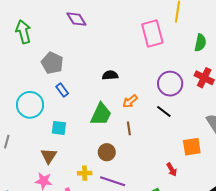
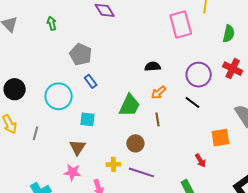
green arrow: (23, 32) -> (52, 23), size x0.6
black semicircle: (110, 75) -> (153, 66), moved

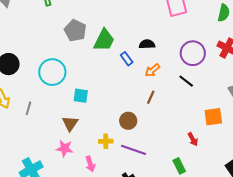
blue rectangle: (91, 81) -> (127, 59), moved
green trapezoid: (130, 105) -> (104, 40), moved
brown line: (157, 119) -> (151, 97), turned 32

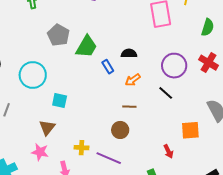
brown line: (151, 97) -> (129, 107), turned 64
brown circle: (128, 121) -> (120, 130), moved

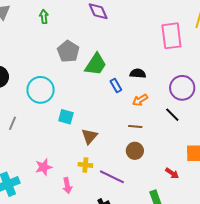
brown triangle: (47, 127) -> (89, 136), moved
brown circle: (120, 130) -> (135, 151), moved
red arrow: (168, 151) -> (172, 173), turned -32
pink star: (40, 152) -> (44, 167), turned -30

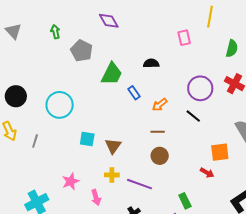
pink rectangle: (171, 36) -> (184, 38), size x0.6
gray pentagon: (68, 51) -> (82, 51), moved
black semicircle: (138, 73) -> (151, 63), moved
cyan square: (66, 117) -> (87, 139), moved
red arrow: (172, 173) -> (207, 173), moved

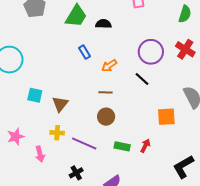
green trapezoid: (112, 74) -> (76, 16), moved
red arrow: (207, 173) -> (145, 146), moved, turned -96
green rectangle: (185, 201) -> (122, 146), moved, turned -56

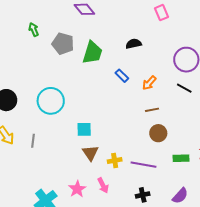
green trapezoid: (76, 16) -> (92, 53), moved
brown triangle: (60, 104) -> (90, 153), moved
pink star: (16, 137) -> (77, 189), moved
black cross: (76, 173) -> (143, 195), turned 32

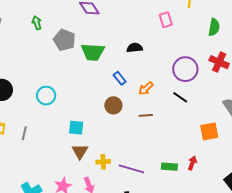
green trapezoid: (92, 53) -> (93, 52), turned 70
cyan circle: (51, 101) -> (46, 96), size x0.7
brown circle: (158, 133) -> (113, 105), moved

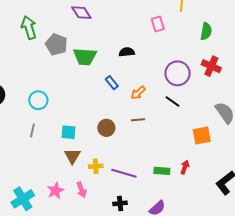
green arrow: (37, 23) -> (29, 27), size x1.6
brown circle: (113, 105) -> (106, 128), moved
gray line: (24, 133) -> (32, 130), moved

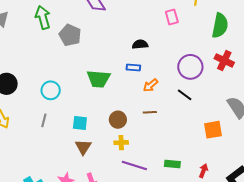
green semicircle: (206, 31) -> (220, 26), size x1.4
green trapezoid: (85, 57) -> (98, 79), moved
blue rectangle: (112, 83) -> (133, 67), moved, turned -48
yellow cross: (96, 166) -> (121, 143), moved
red arrow: (185, 167) -> (203, 171), moved

